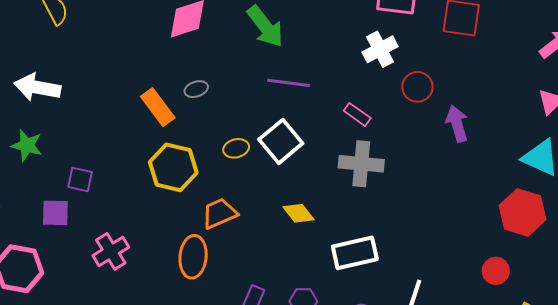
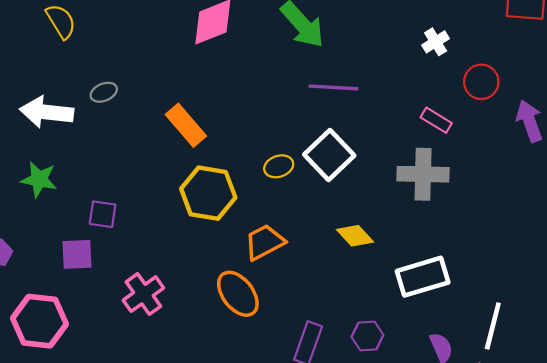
white cross: (380, 49) -> (436, 42), size x0.7
gray ellipse: (196, 89) -> (104, 92), moved
pink rectangle: (357, 114) -> (436, 120), moved
orange ellipse: (193, 257) -> (238, 294), turned -39

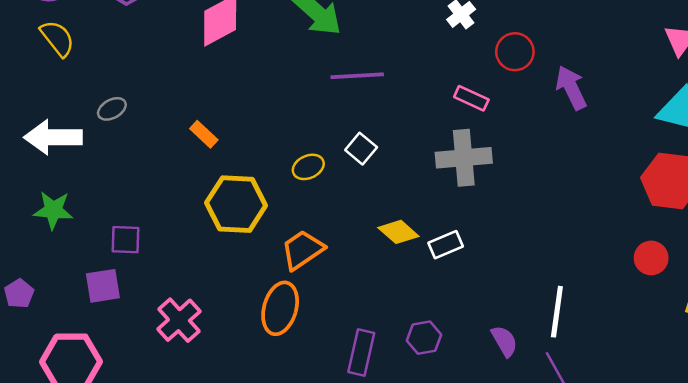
orange rectangle: (186, 125) -> (204, 134), size x0.6
white square: (329, 155) -> (361, 149), size x0.6
white rectangle: (423, 277) -> (446, 245), moved, size x0.6
orange ellipse: (238, 294) -> (280, 308), turned 60

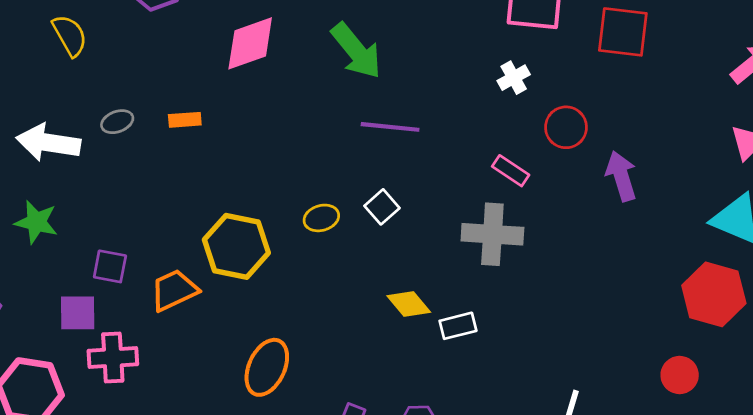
orange rectangle: (204, 134) -> (185, 120), moved, turned -56
orange trapezoid: (302, 250) -> (174, 290), moved
pink cross: (179, 320) -> (113, 357), moved, turned 30

